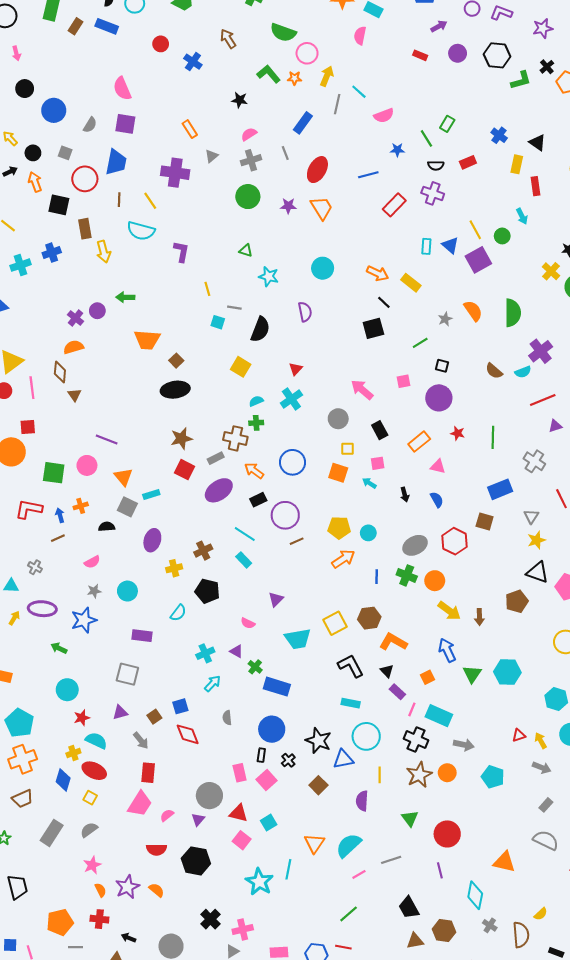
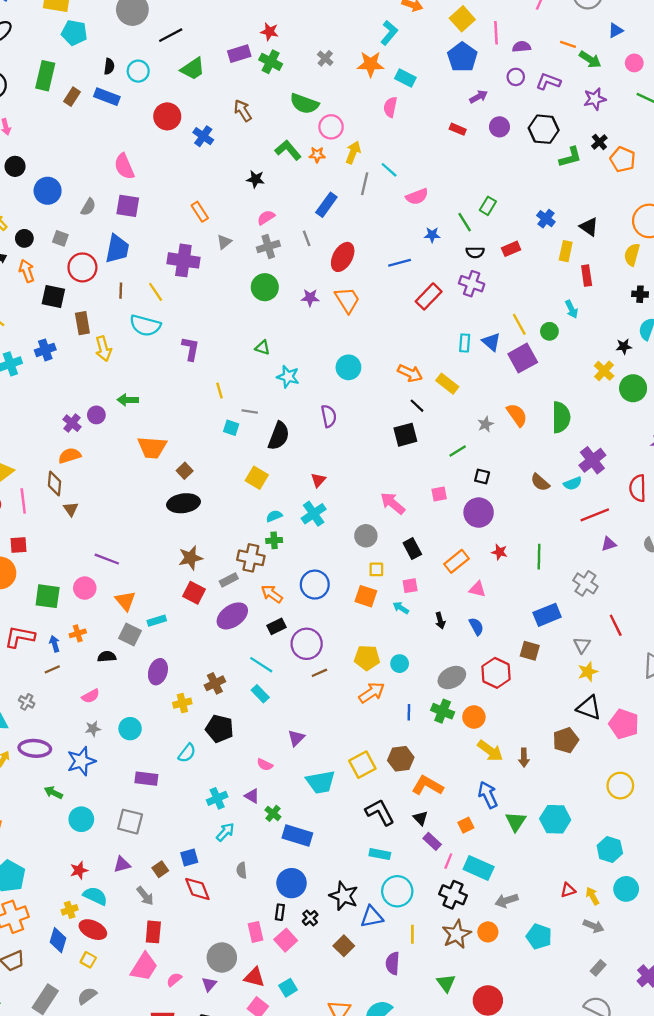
red circle: (161, 44) -> (167, 116), size x1.5
cyan circle: (67, 690) -> (81, 819), moved
gray arrow: (464, 745) -> (506, 901), turned 150

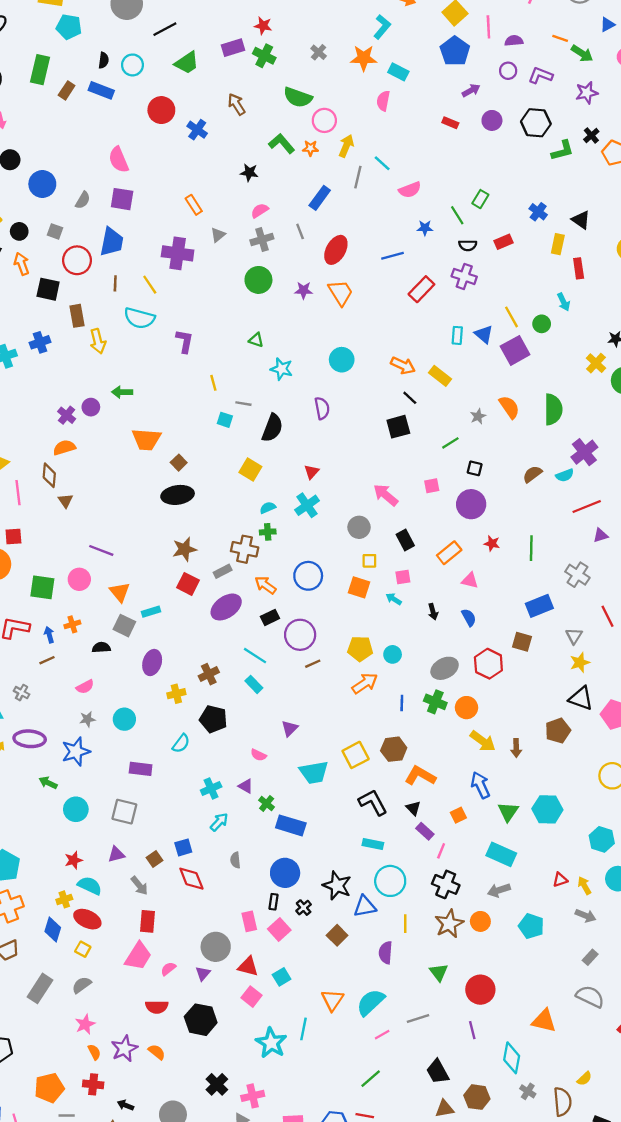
brown semicircle: (540, 482) -> (532, 474), turned 102
cyan rectangle: (479, 868) -> (501, 854), moved

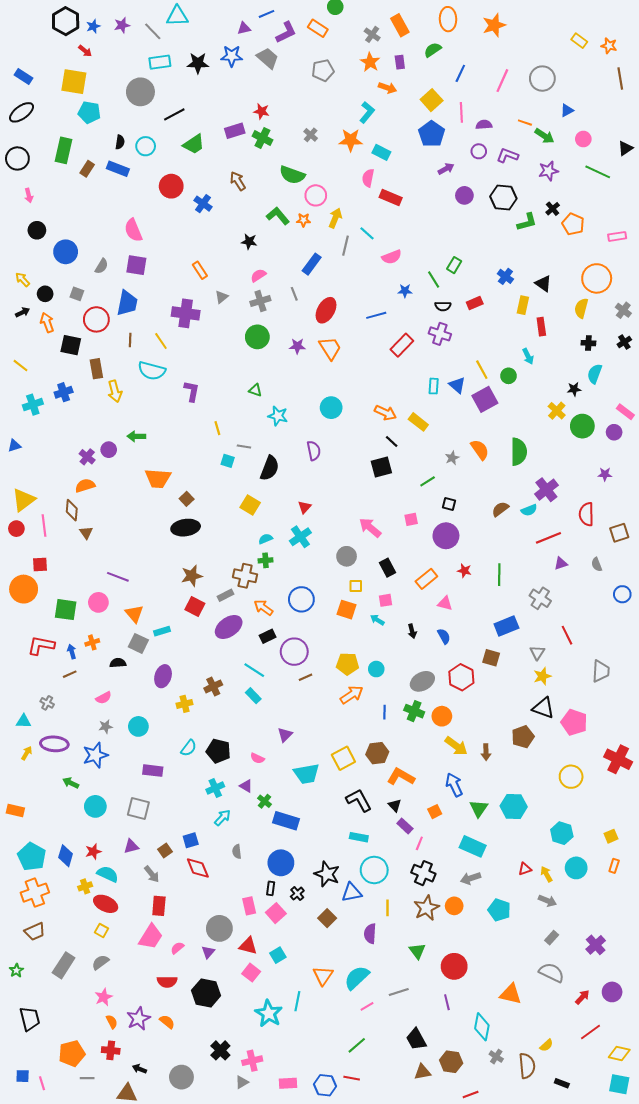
red rectangle: (450, 123) -> (391, 197), moved, size x1.5
black pentagon: (213, 719) -> (218, 751), moved
blue diamond: (53, 930) -> (66, 856), moved

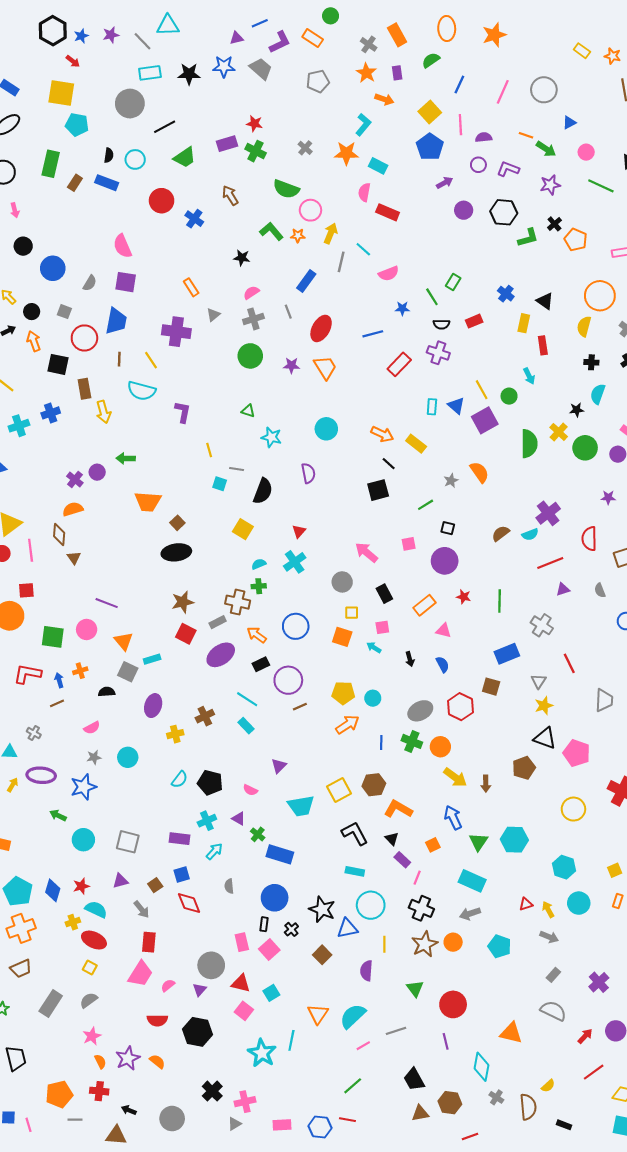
green semicircle: (519, 452) -> (529, 444), moved
purple rectangle: (153, 771) -> (179, 839), moved

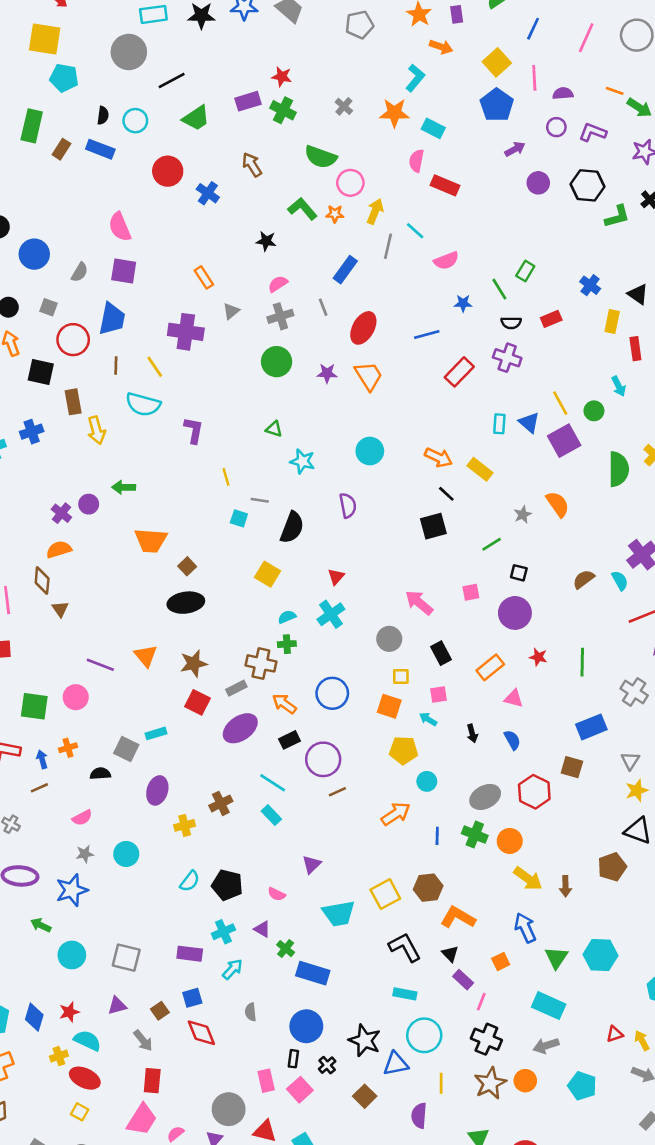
cyan semicircle: (530, 534) -> (620, 581), turned -98
orange triangle: (124, 641) -> (146, 656), moved
yellow pentagon: (343, 693) -> (403, 750), moved

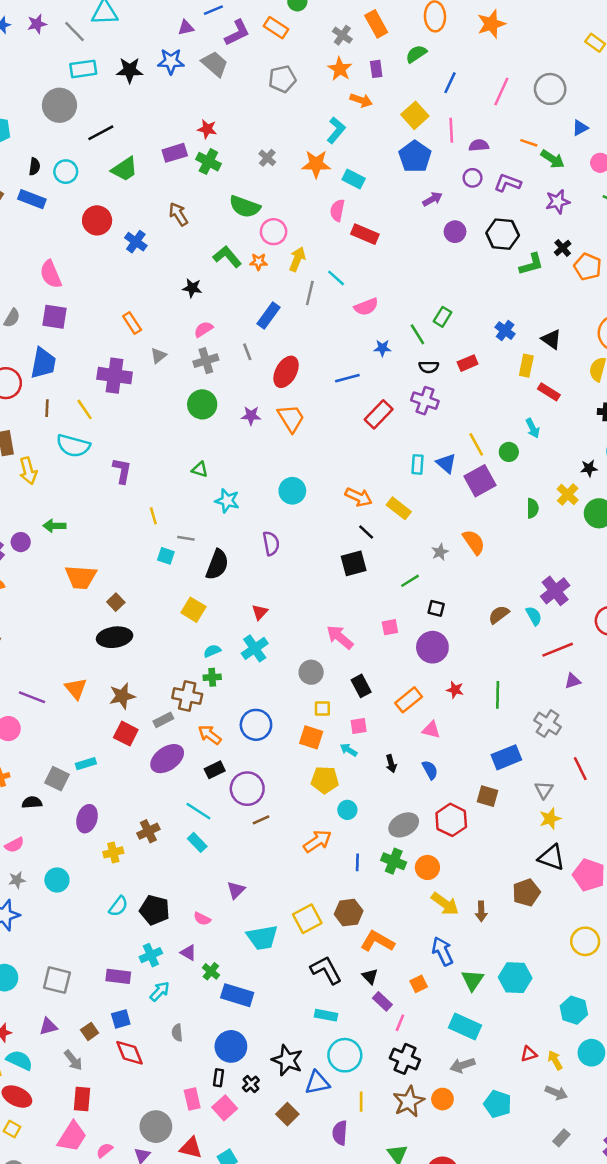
red rectangle: (635, 349) -> (549, 392), turned -50
green semicircle: (619, 469) -> (533, 508), size x0.6

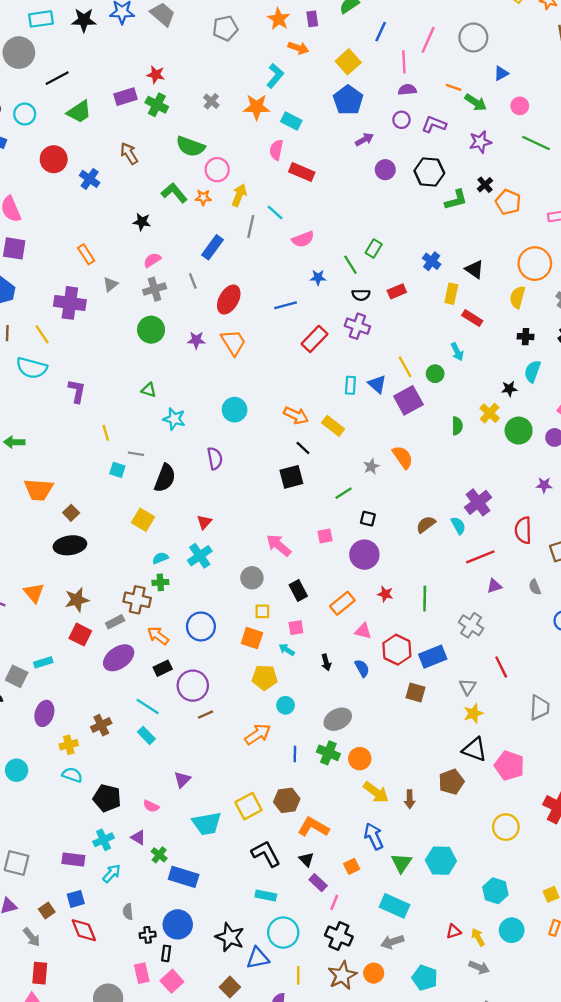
pink line: (451, 130) -> (404, 62), moved
red hexagon: (451, 820) -> (397, 650), moved
cyan semicircle: (118, 906) -> (72, 775), moved, turned -108
black cross: (251, 1084) -> (148, 935), moved, turned 35

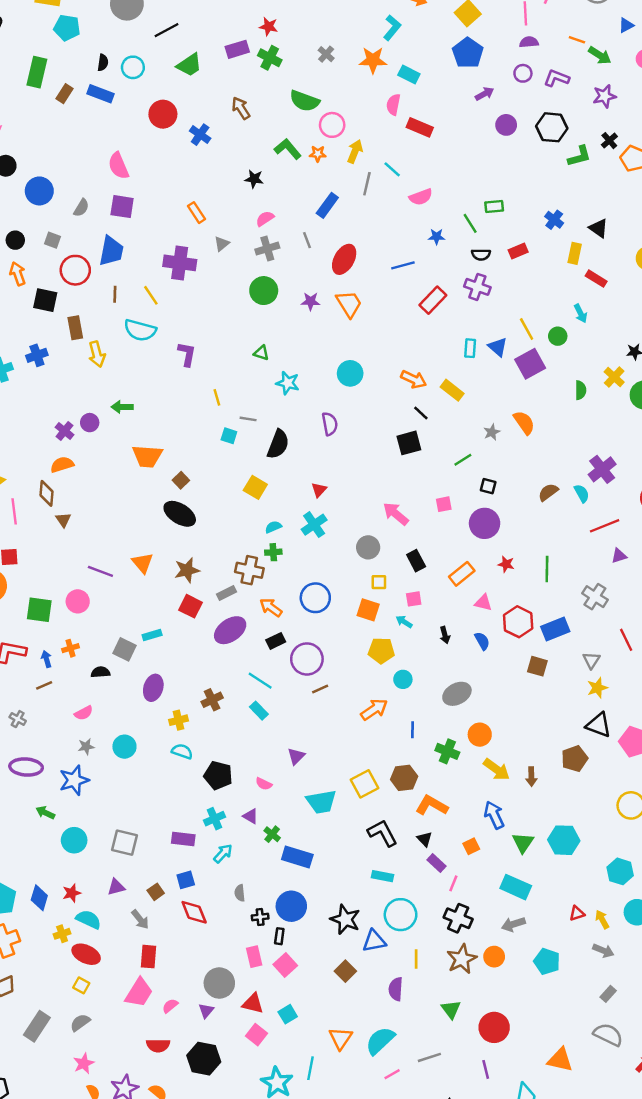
green rectangle: (374, 248) -> (494, 207), turned 54
black ellipse: (70, 545) -> (180, 514), turned 40
green cross: (328, 753) -> (447, 751), moved

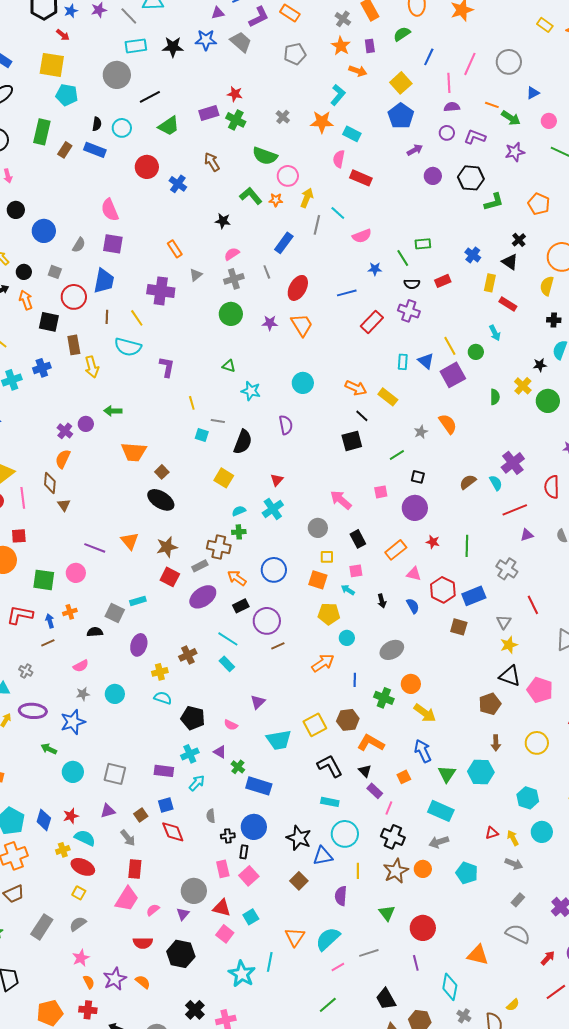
black cross: (609, 141) -> (519, 240), moved
orange semicircle: (62, 465) -> (63, 459), turned -48
brown arrow: (531, 777) -> (496, 743), moved

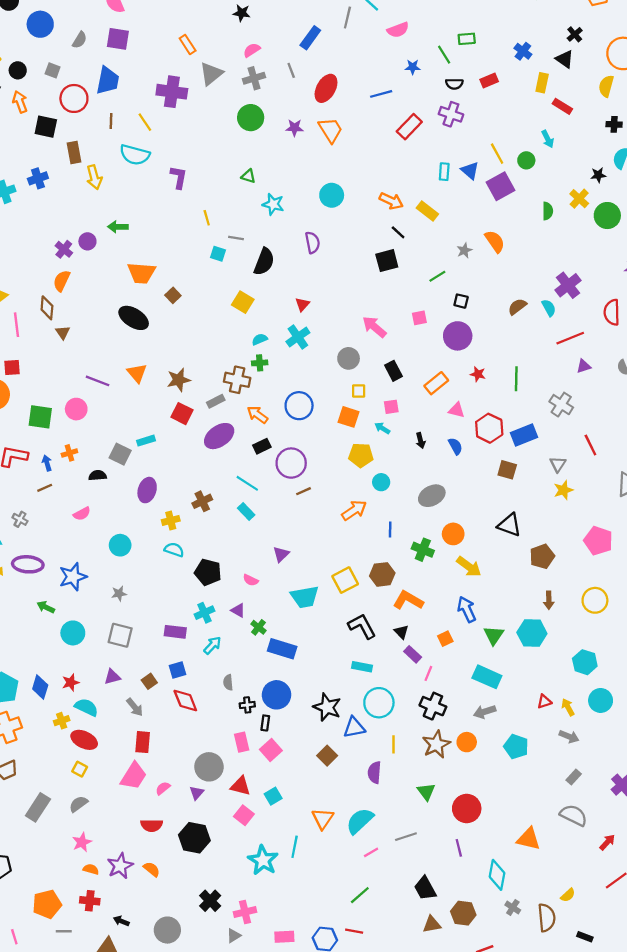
gray triangle: (196, 275) -> (211, 74), size x1.6
black ellipse: (161, 500) -> (134, 318), moved
black triangle: (510, 676) -> (509, 525), moved
gray star: (83, 694) -> (119, 594), moved
orange semicircle: (89, 982) -> (91, 869), turned -48

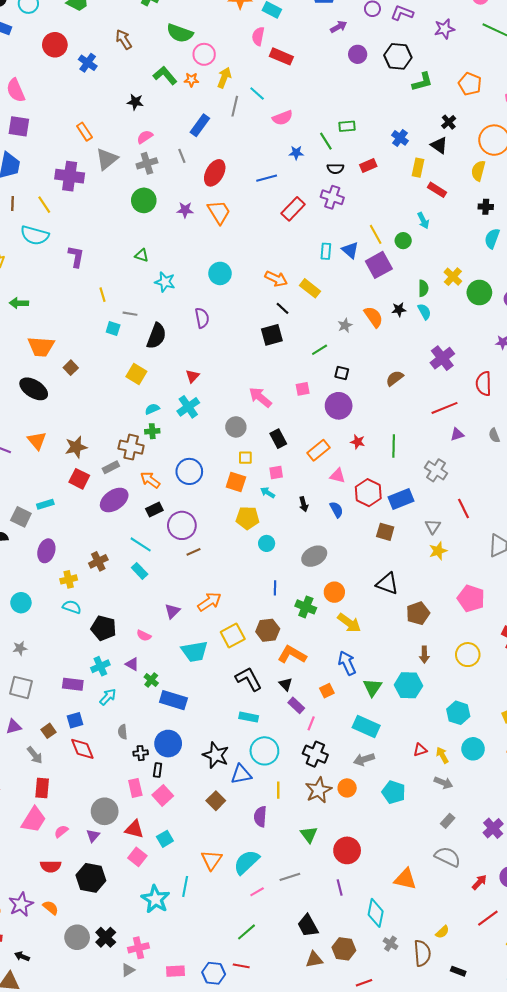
black star: (598, 175) -> (399, 309), moved
cyan semicircle: (549, 308) -> (424, 312), moved
orange arrow: (354, 510) -> (209, 602), moved
gray circle: (167, 930) -> (77, 937), moved

